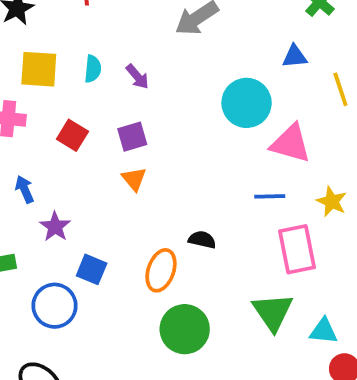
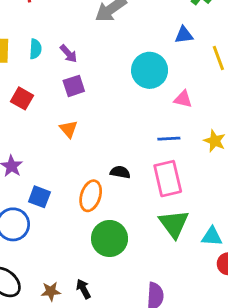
purple square: (132, 137) -> (74, 86), moved
pink triangle: (291, 143) -> (183, 99), size x0.6
pink rectangle: (297, 249) -> (168, 179), moved

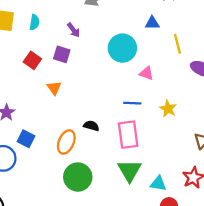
purple arrow: (69, 54) -> (74, 30), moved
purple square: (74, 86) -> (62, 54), turned 30
red square: (22, 98) -> (32, 60), moved

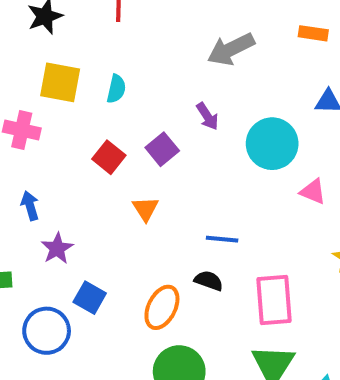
purple arrow: (74, 30) -> (207, 116), moved
purple square: (62, 54) -> (162, 149), turned 30
blue line: (132, 103) -> (222, 239), moved

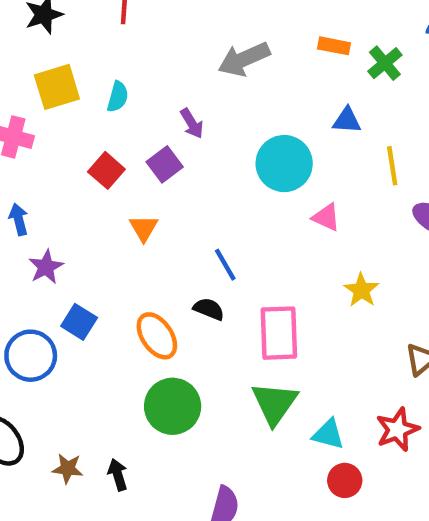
yellow square: (60, 82) -> (57, 87), turned -30
purple arrow: (207, 116) -> (192, 123), moved
blue line: (222, 239) -> (225, 265), turned 52
orange ellipse: (162, 307) -> (157, 336), turned -63

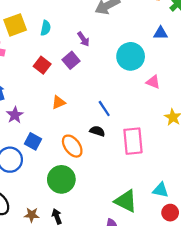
orange triangle: (144, 228) -> (59, 102), moved, turned 40
green triangle: (275, 403) -> (126, 201), moved, turned -35
green circle: (173, 406) -> (61, 179), moved

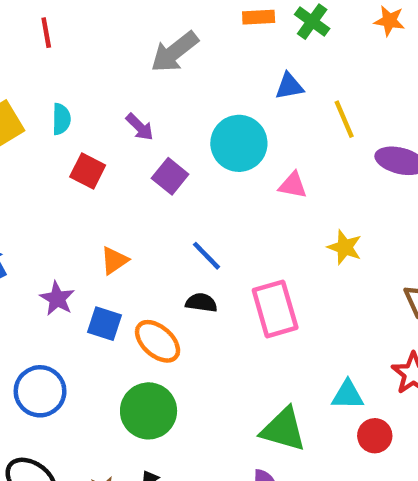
purple square: (71, 60) -> (170, 176), moved
red square: (42, 65) -> (88, 171), moved
purple star: (15, 115) -> (57, 299), moved
blue square: (33, 141) -> (104, 324), moved

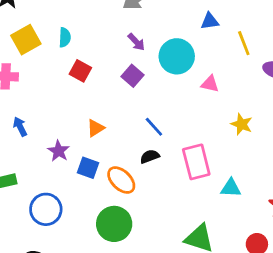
purple arrow: (140, 127) -> (136, 42), moved
black semicircle: (201, 303) -> (150, 156), turned -30
cyan triangle: (348, 395) -> (231, 188), moved

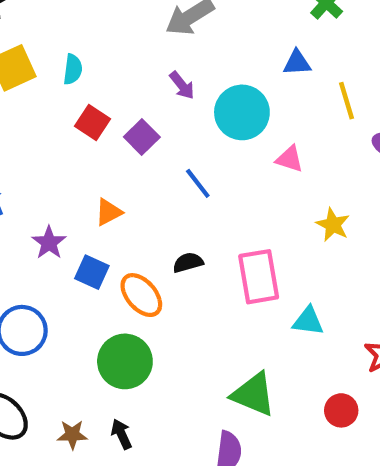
purple square: (132, 76) -> (142, 137), moved
blue line: (154, 127) -> (198, 183), moved

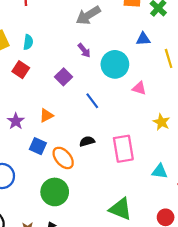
red square: (93, 123) -> (21, 70), moved
purple star: (49, 243) -> (16, 121), moved
cyan triangle: (308, 321) -> (160, 171), moved

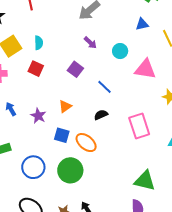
cyan circle: (115, 64) -> (120, 51), size x0.6
pink triangle: (139, 88) -> (145, 69), size x1.6
black semicircle: (87, 141) -> (101, 115), moved
green circle: (55, 192) -> (70, 170), moved

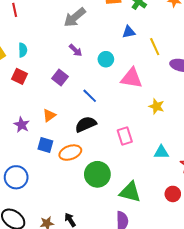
black semicircle: (101, 115) -> (86, 124), size x1.5
pink rectangle: (139, 126) -> (125, 136), size x0.7
orange ellipse: (86, 143) -> (70, 153), turned -60
green circle: (70, 170) -> (97, 174), moved

